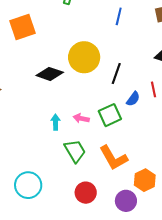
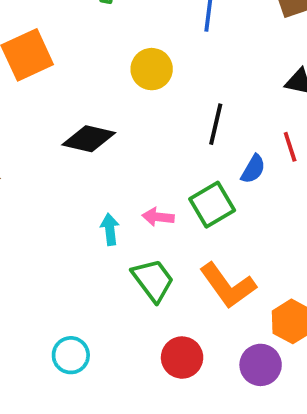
yellow circle: (84, 57) -> (152, 69), moved, size x0.7
cyan circle: (28, 185) -> (71, 355), size x0.7

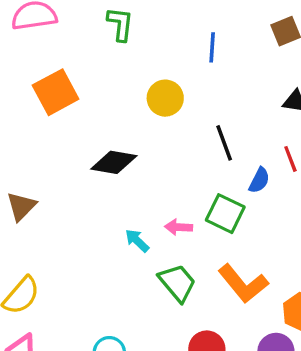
black line: (216, 124) -> (224, 143), turned -30
green square: (212, 205) -> (225, 214), turned -30
cyan arrow: (110, 229) -> (137, 241), turned -36

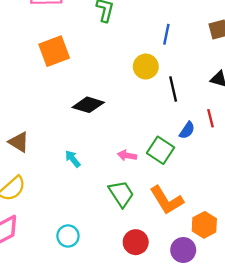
yellow circle: (165, 98) -> (146, 67), moved
black line: (224, 143) -> (173, 89), moved
brown triangle: (21, 206) -> (19, 142), moved, turned -50
cyan arrow: (137, 241) -> (73, 159), moved

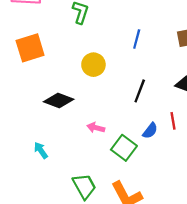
yellow circle: (146, 67) -> (93, 65), moved
black line: (173, 89) -> (140, 91), turned 30
pink arrow: (127, 155) -> (96, 128), moved

